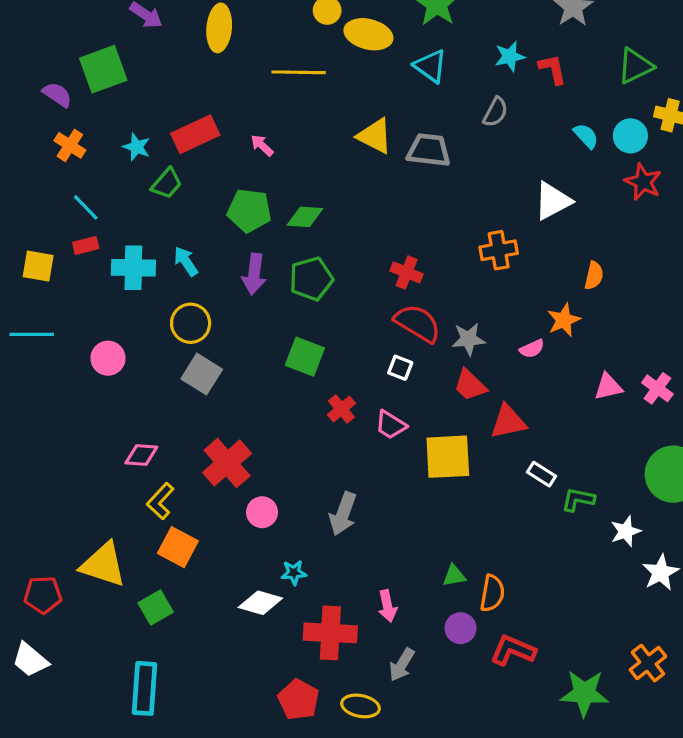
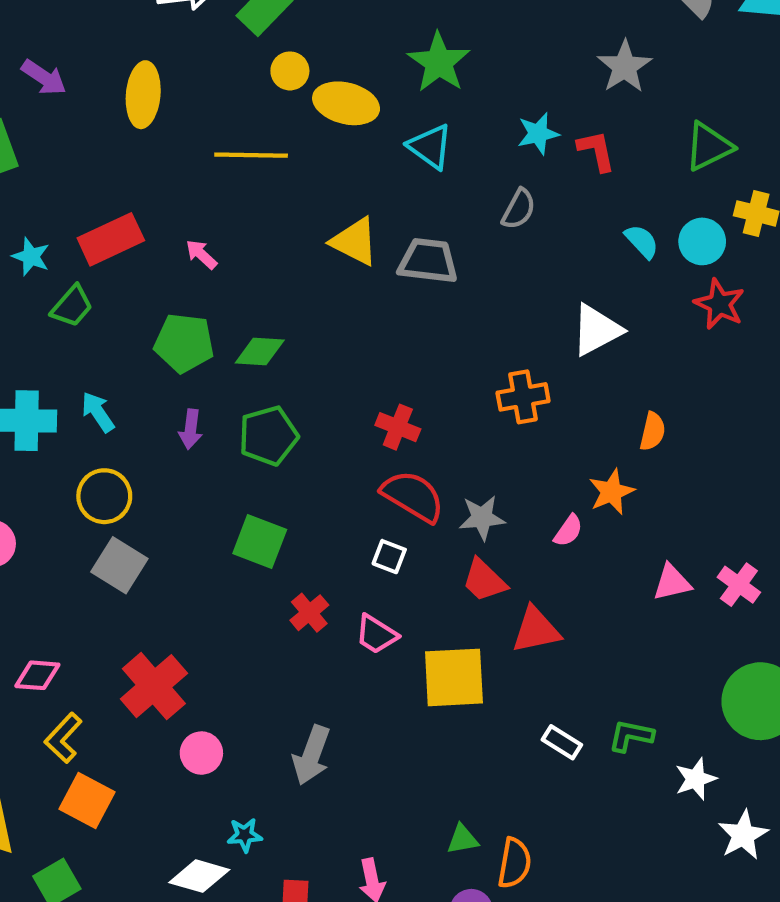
purple arrow: (254, 274) -> (191, 429), size x0.7
pink semicircle: (532, 349) -> (568, 531), turned -30
white rectangle: (542, 474) -> (562, 742), moved

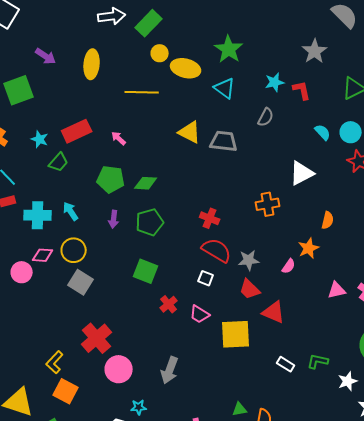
red triangle: (536, 630) -> (274, 312), turned 35
pink diamond: (37, 675) -> (43, 255), moved
pink circle: (201, 753) -> (119, 369), size x1.4

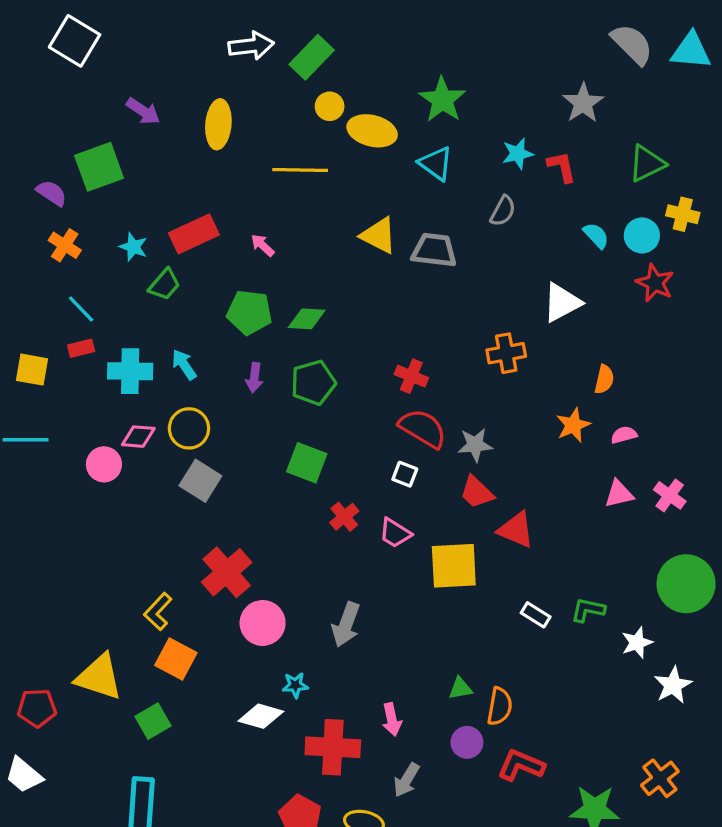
pink semicircle: (289, 266) -> (624, 435), moved, turned -140

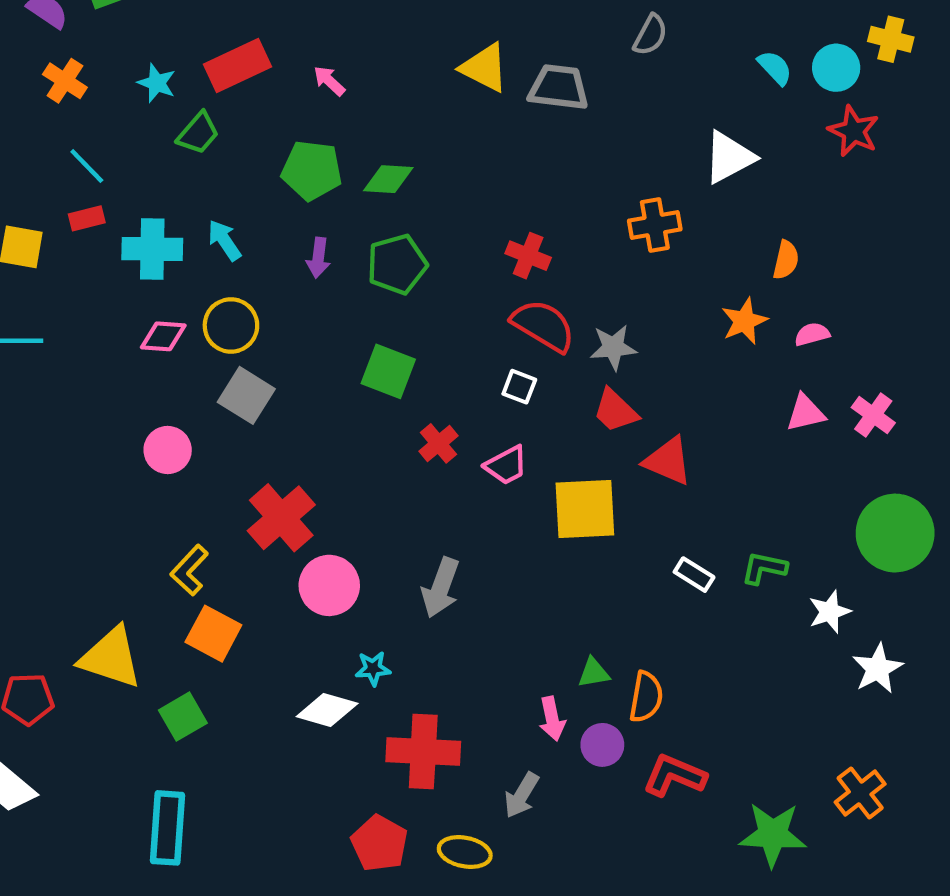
pink circle: (104, 464) -> (168, 450), moved
pink trapezoid: (395, 533) -> (506, 465), turned -60
pink arrow: (392, 719) -> (552, 719), moved

